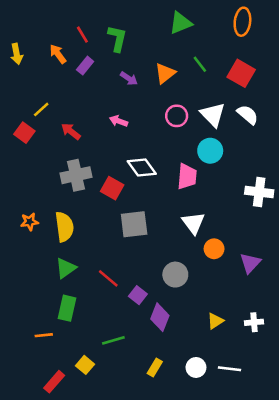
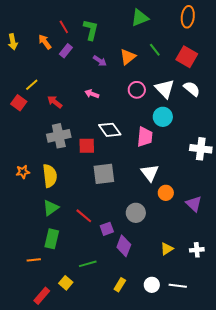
red square: (112, 188) -> (87, 146), turned -30
purple triangle: (250, 263) -> (194, 204), turned -30
purple square: (138, 295) -> (107, 229), turned 32

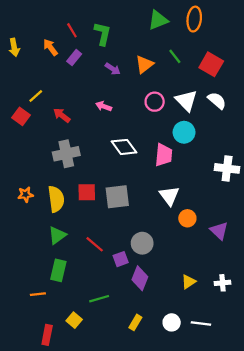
orange ellipse: (188, 17) -> (194, 19), moved
red square: (87, 146) -> (87, 192), moved
gray circle: (136, 213) -> (142, 243), moved
red rectangle: (42, 296) -> (47, 335), turned -30

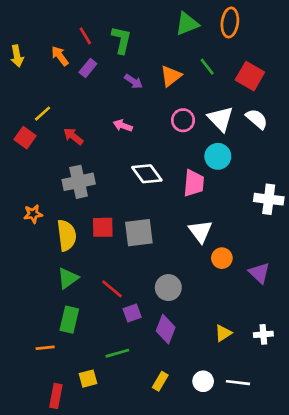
orange star: (26, 195) -> (33, 214), moved
purple square: (121, 259) -> (132, 313), moved
yellow square: (74, 320) -> (88, 379), turned 35

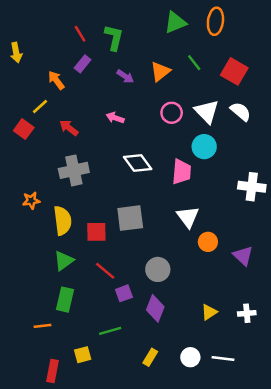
orange arrow: (60, 56) -> (56, 80), moved
red square: (103, 227) -> (96, 232), moved

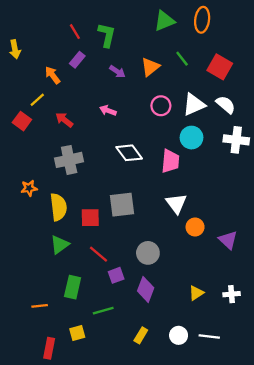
white triangle: (207, 112) -> (194, 105), turned 50
white cross: (252, 187) -> (236, 140), moved
green rectangle: (65, 300) -> (73, 287), moved

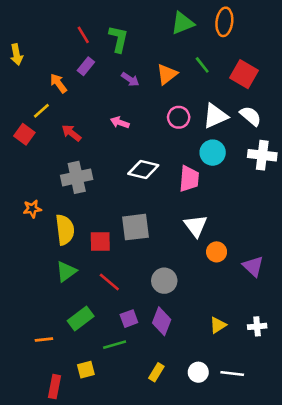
white diamond: (129, 153) -> (143, 170), turned -40
purple square: (116, 275) -> (129, 319), moved
green rectangle: (73, 287) -> (81, 319), turned 40

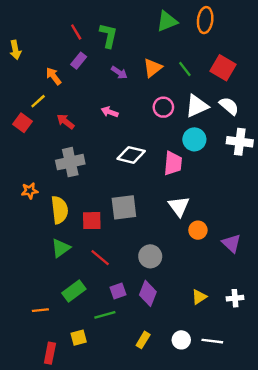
green line: (202, 65) -> (185, 69), moved

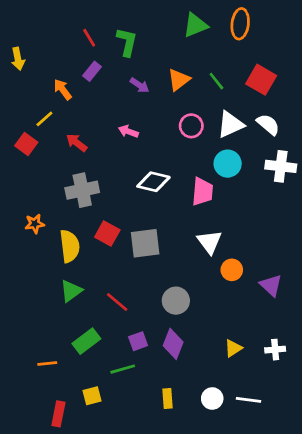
red square: (92, 221) -> (107, 233), moved, turned 30
yellow rectangle: (143, 340) -> (167, 398), turned -35

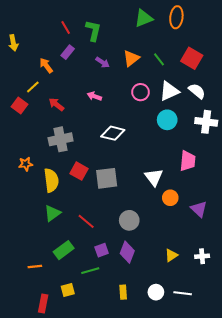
pink trapezoid: (202, 192) -> (188, 161), moved

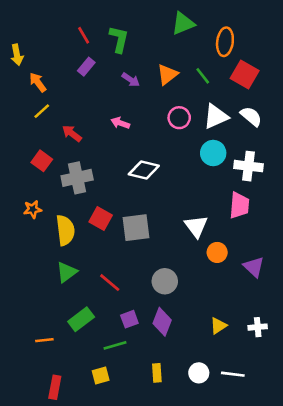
orange ellipse: (176, 17) -> (225, 42), moved
orange arrow: (46, 65) -> (38, 82), moved
red square: (19, 105) -> (42, 161), moved
white cross: (206, 122) -> (249, 166), moved
yellow square: (68, 290) -> (101, 375), moved

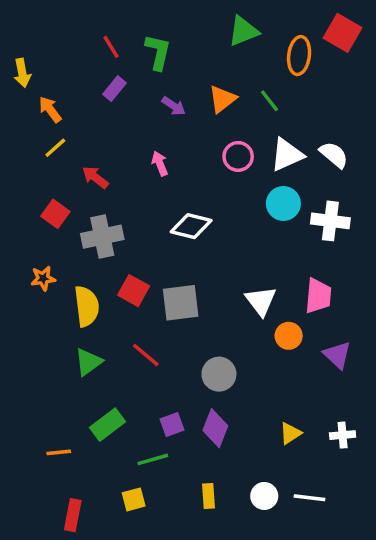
red square: (245, 74) -> (343, 33), moved
pink arrow: (120, 123) -> (160, 163), turned 48
pink trapezoid: (239, 205) -> (318, 296), moved
red line: (110, 283) -> (146, 355), moved

